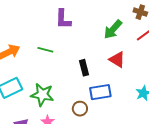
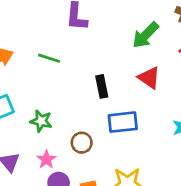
green star: (42, 95) -> (41, 121), size x0.7
brown circle: (80, 109) -> (82, 143), moved

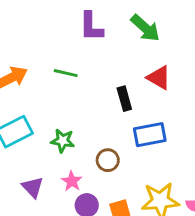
green arrow: (145, 35) -> (145, 28), moved, turned -88
red triangle: (149, 78) -> (159, 78), moved

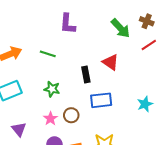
green arrow: (145, 28) -> (121, 28), moved
green star: (63, 141) -> (52, 89), moved
pink star: (72, 181) -> (50, 119), moved

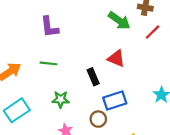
purple L-shape: (68, 24) -> (50, 27), moved
brown circle: (71, 115) -> (98, 119), moved

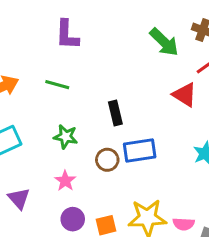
red triangle: (116, 58) -> (185, 95), moved
brown circle: (98, 119) -> (107, 160), moved

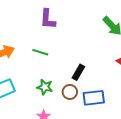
black rectangle: (115, 113) -> (78, 72), turned 42
brown circle: (107, 160) -> (70, 92), moved

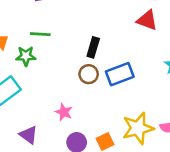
green star: (45, 87) -> (26, 56), moved

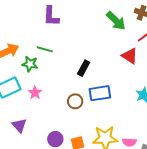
brown circle: (89, 74) -> (75, 101), moved
pink star: (64, 112) -> (35, 93), moved

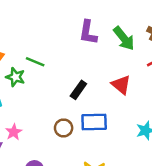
purple L-shape: (51, 16) -> (88, 32), moved
red triangle: (130, 56) -> (121, 85), moved
pink star: (35, 93) -> (14, 132), moved

